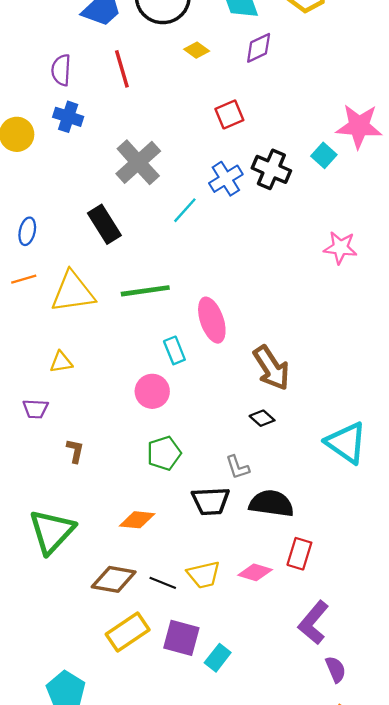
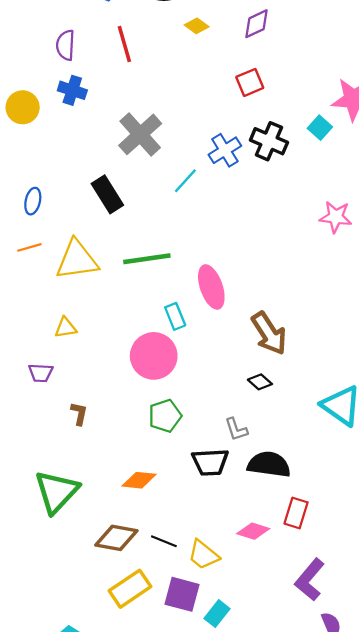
red square: (229, 114) -> (250, 82), moved
pink circle: (152, 391) -> (154, 356), size x1.4
yellow trapezoid: (204, 575) -> (203, 555), moved, turned 52

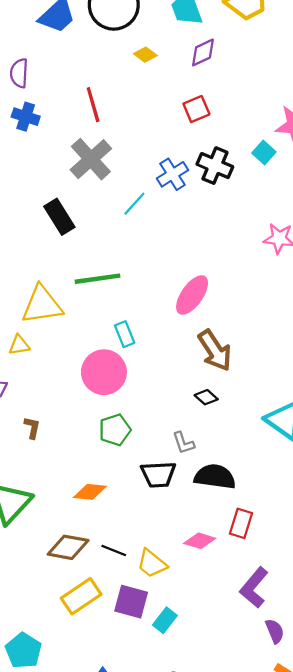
red line: (124, 44) -> (93, 105), moved
yellow triangle: (77, 260) -> (42, 305), moved
pink ellipse: (211, 287) -> (192, 295), moved, turned 54

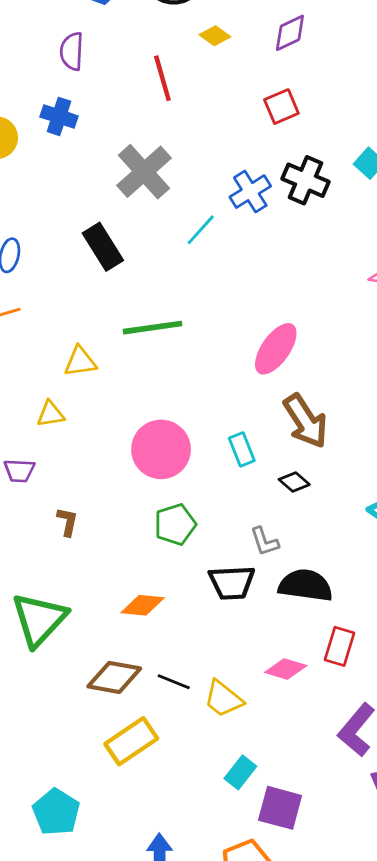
purple semicircle: (19, 73) -> (72, 51), moved
red line: (93, 105) -> (162, 78), moved
yellow triangle: (42, 305) -> (80, 362), size x0.6
cyan rectangle: (125, 334) -> (242, 449), moved
purple square: (131, 602) -> (280, 808), moved

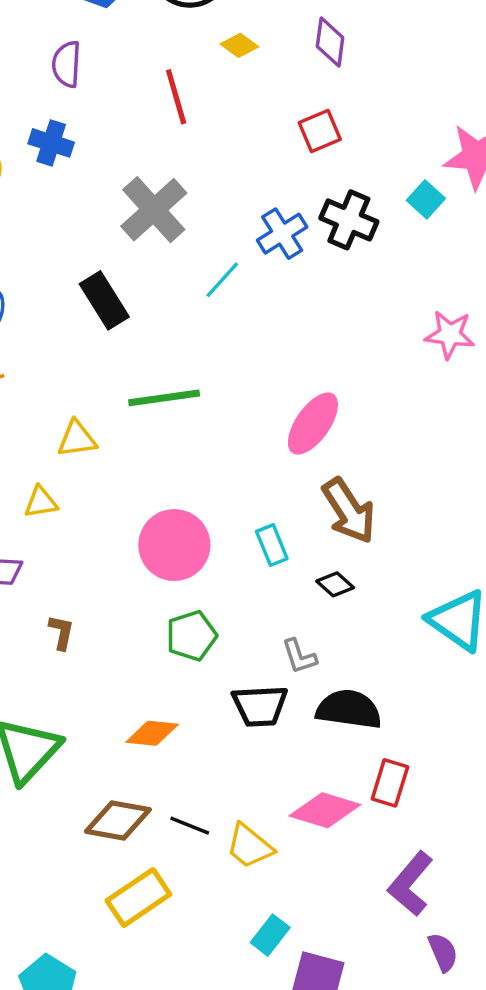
purple diamond: (290, 33) -> (330, 42), turned -57
pink diamond: (286, 669) -> (325, 810), size x1.4

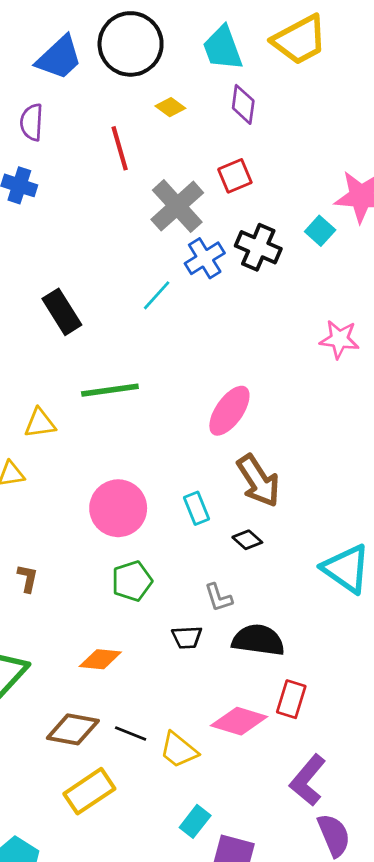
gray cross: (154, 210) -> (177, 206), moved
black trapezoid: (260, 706) -> (187, 637), size x0.7
purple semicircle: (443, 952) -> (334, 835), size x1.4

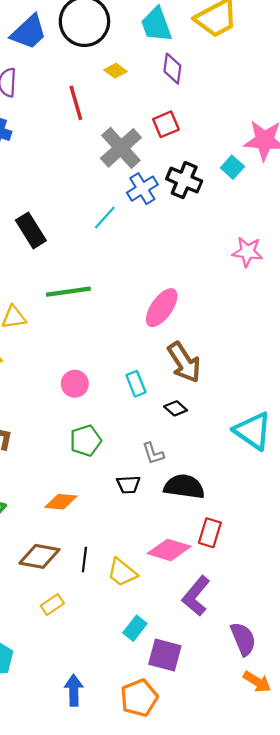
pink circle: (118, 508) -> (75, 384), size x0.6
black line: (131, 734) -> (84, 560), turned 75
purple L-shape: (308, 780) -> (196, 596), moved
yellow rectangle: (89, 791) -> (52, 605), size x0.6

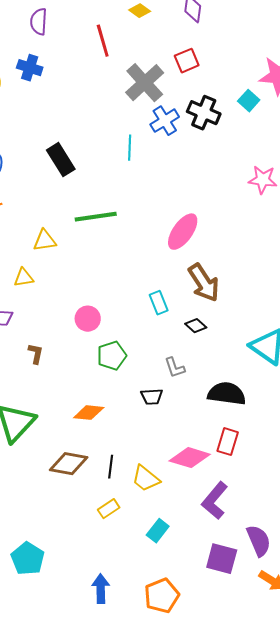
cyan line: (105, 218) -> (130, 148), turned -40
pink circle: (75, 384) -> (88, 319), moved
black semicircle: (184, 487) -> (227, 394), moved
yellow rectangle: (52, 605) -> (109, 509), moved
purple square: (165, 655) -> (222, 559), moved

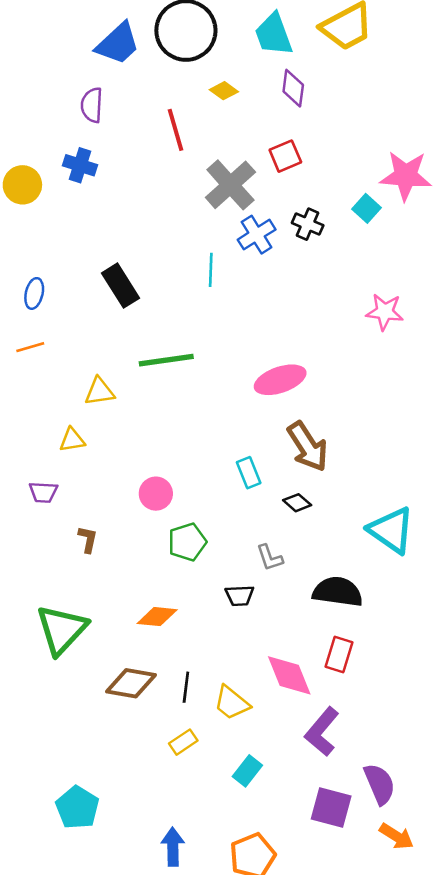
black cross: (204, 113) -> (308, 224), size x0.7
pink ellipse: (183, 232) -> (280, 380), turned 36
pink diamond: (190, 458) -> (289, 675), turned 51

